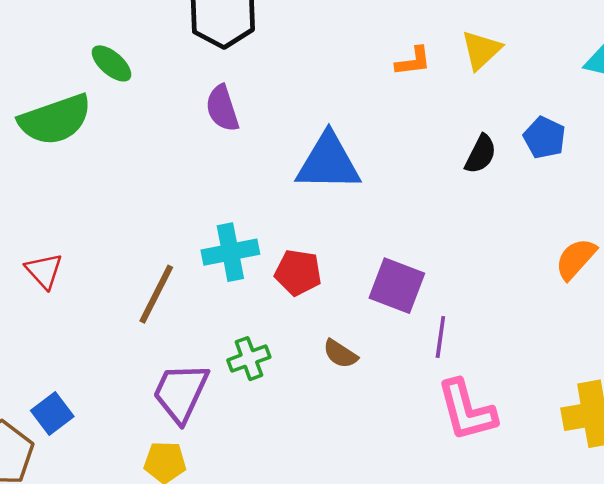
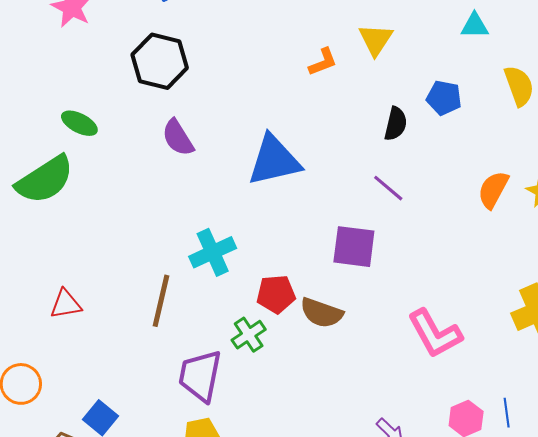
red triangle: (44, 271) -> (66, 304), turned -44
red pentagon: (298, 272) -> (276, 294), moved
purple line: (440, 337) -> (388, 188), moved, turned -44
brown semicircle: (340, 354) -> (322, 313), size x1.4

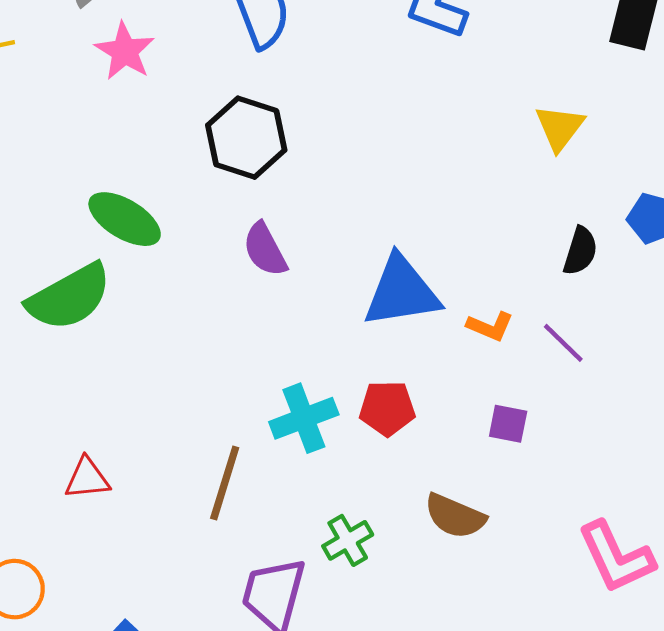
orange L-shape: (323, 62) -> (490, 326), moved, turned 40
green ellipse: (79, 123) -> (125, 219), size x1.4
purple square: (354, 247) -> (508, 424), size x0.6
red pentagon: (276, 294) -> (387, 408), moved

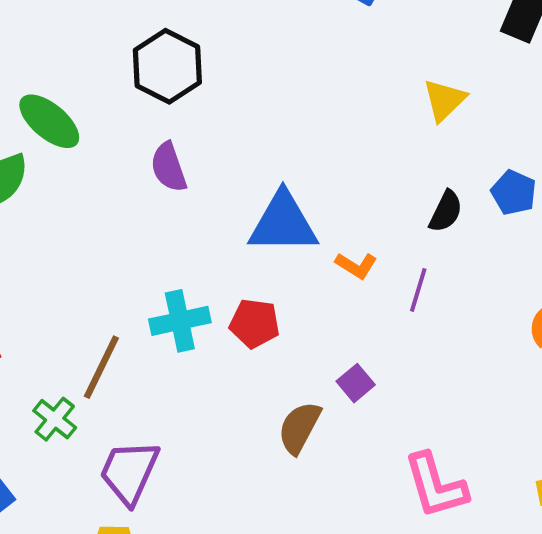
purple line: (563, 343) -> (418, 290), turned 54
purple square: (508, 424) -> (356, 383), moved, turned 30
brown semicircle: (455, 516) -> (299, 428), turned 86
green cross: (348, 540) -> (55, 419), moved, turned -30

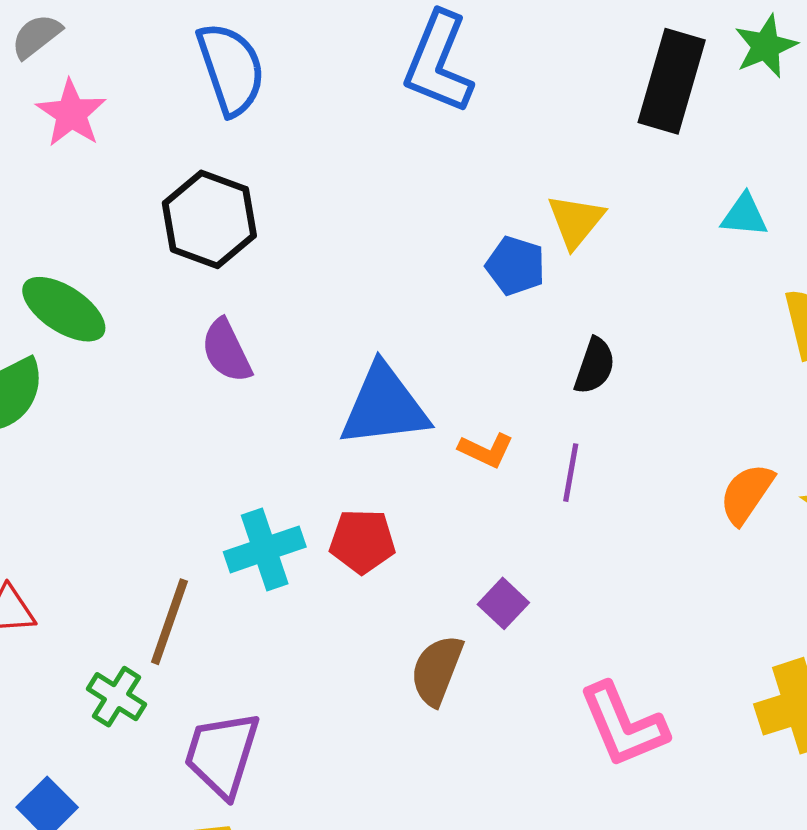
blue pentagon: (514, 193) -> (516, 266), moved

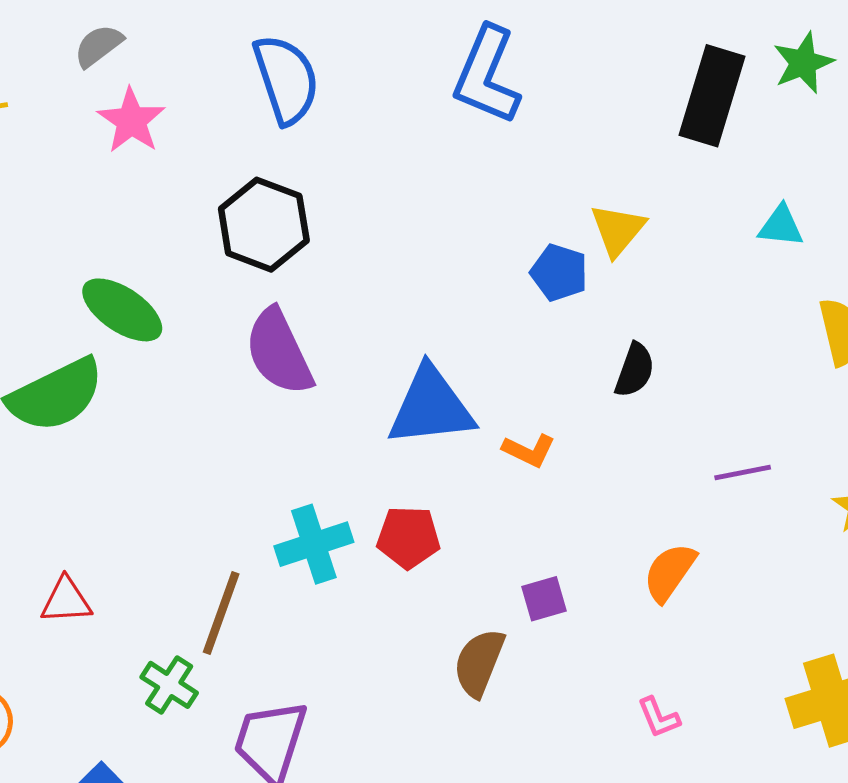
purple semicircle: (226, 351) -> (279, 352), size x1.4
purple line: (571, 473) -> (743, 473), moved, turned 68
orange semicircle: (747, 494) -> (670, 572), moved
purple square: (503, 603) -> (544, 599), turned 30
pink L-shape: (623, 725) -> (659, 717), size x0.5

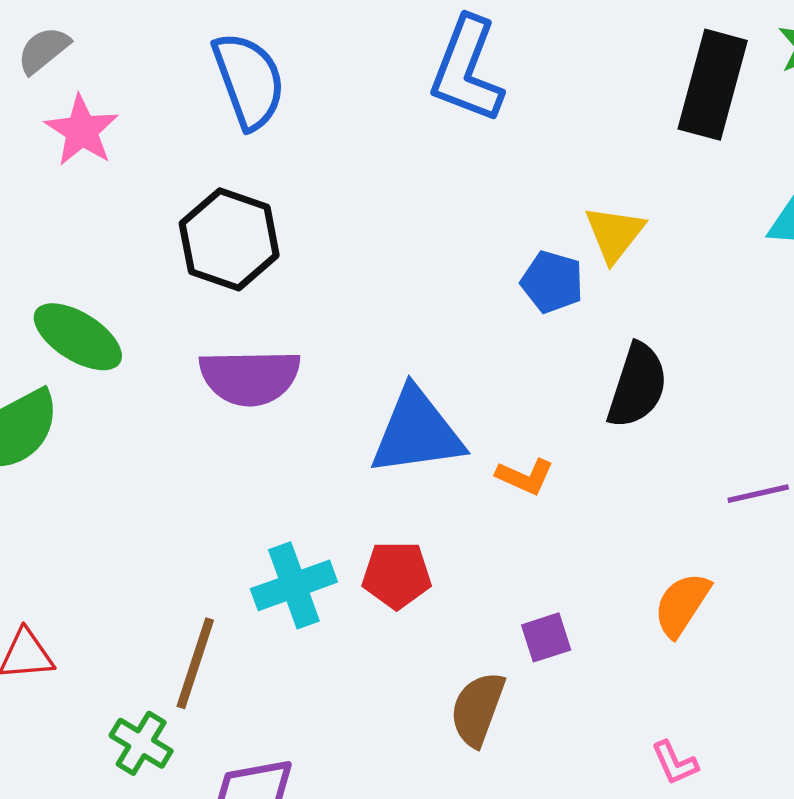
purple semicircle: (279, 352) -> (250, 377), turned -64
black semicircle: (635, 370) -> (637, 386), size x1.4

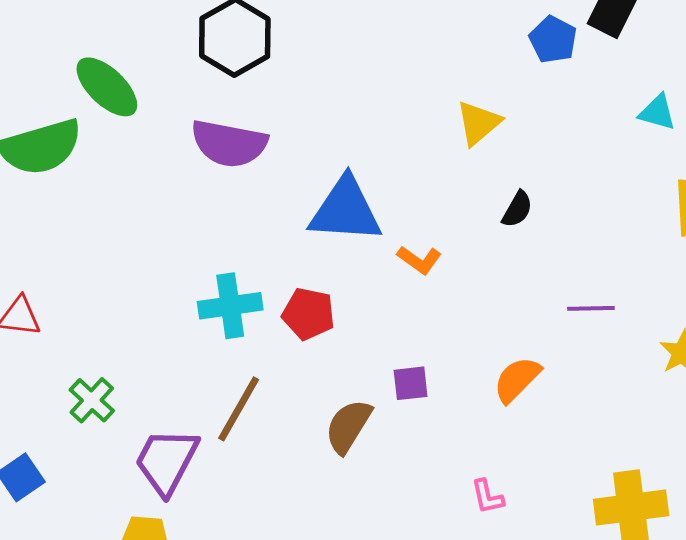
yellow triangle: (615, 234) -> (478, 123), moved
blue pentagon: (552, 282) -> (553, 40), moved
black semicircle: (637, 386) -> (517, 209), size x0.6
brown line: (195, 663) -> (239, 409), moved

